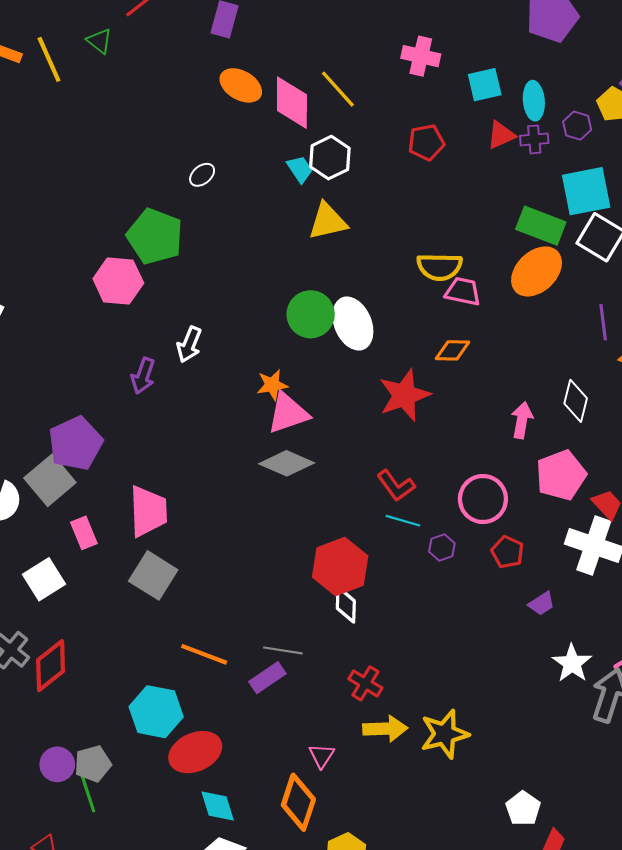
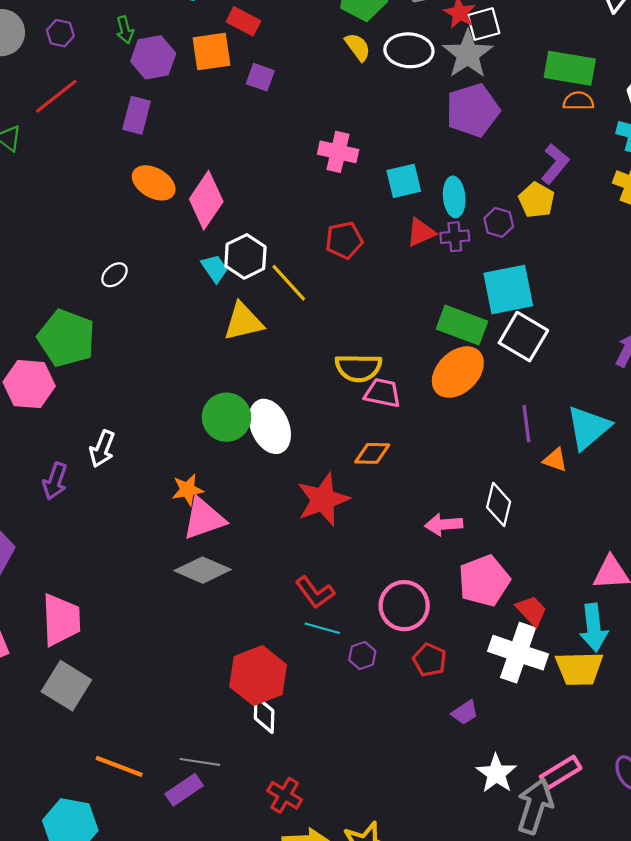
yellow line: (338, 89) -> (289, 283), moved
pink diamond: (292, 103) -> (206, 200), turned 34
pink arrow: (522, 420) -> (444, 525), turned -104

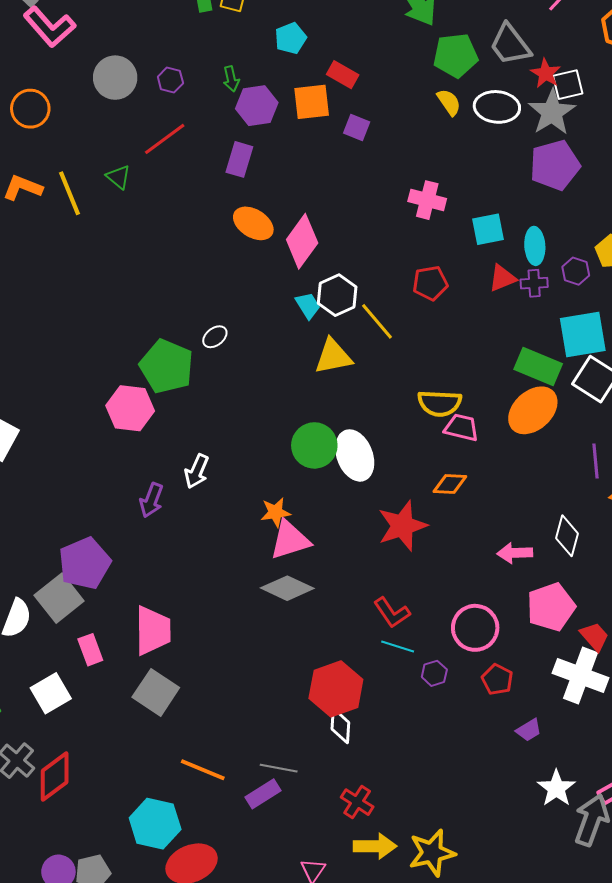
white ellipse: (114, 275) -> (215, 337), moved

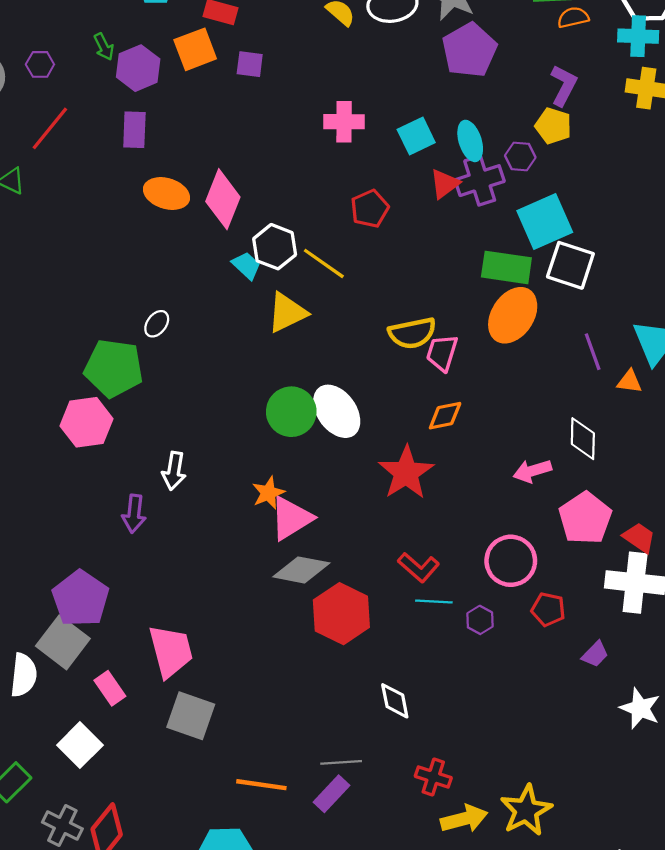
purple cross: (534, 283) -> (480, 181), size x1.6
pink trapezoid: (461, 428) -> (442, 353), turned -72
red hexagon: (336, 689) -> (341, 614), moved

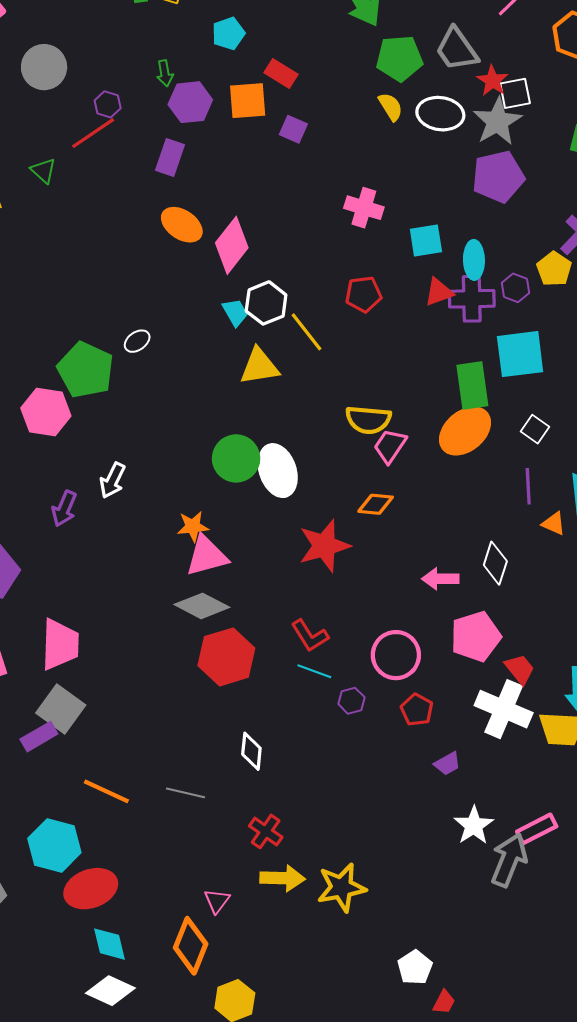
purple hexagon: (40, 64) -> (108, 104), moved
white square: (570, 265) -> (535, 429), moved, size x0.6
green rectangle: (506, 267) -> (472, 386), turned 57
purple rectangle: (332, 794) -> (39, 737), moved

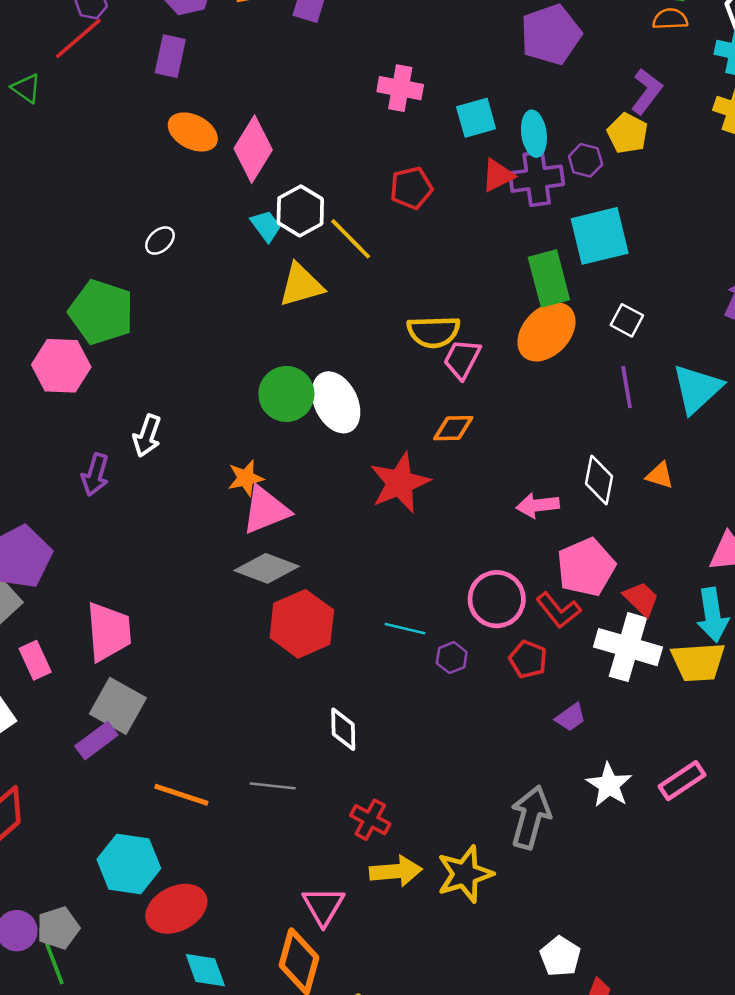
white ellipse: (137, 341) -> (160, 241), moved
orange triangle: (554, 524) -> (660, 475), moved
red L-shape: (310, 636) -> (558, 610), moved
gray arrow: (509, 860) -> (531, 817), moved
pink triangle: (217, 901) -> (323, 906), size x1.4

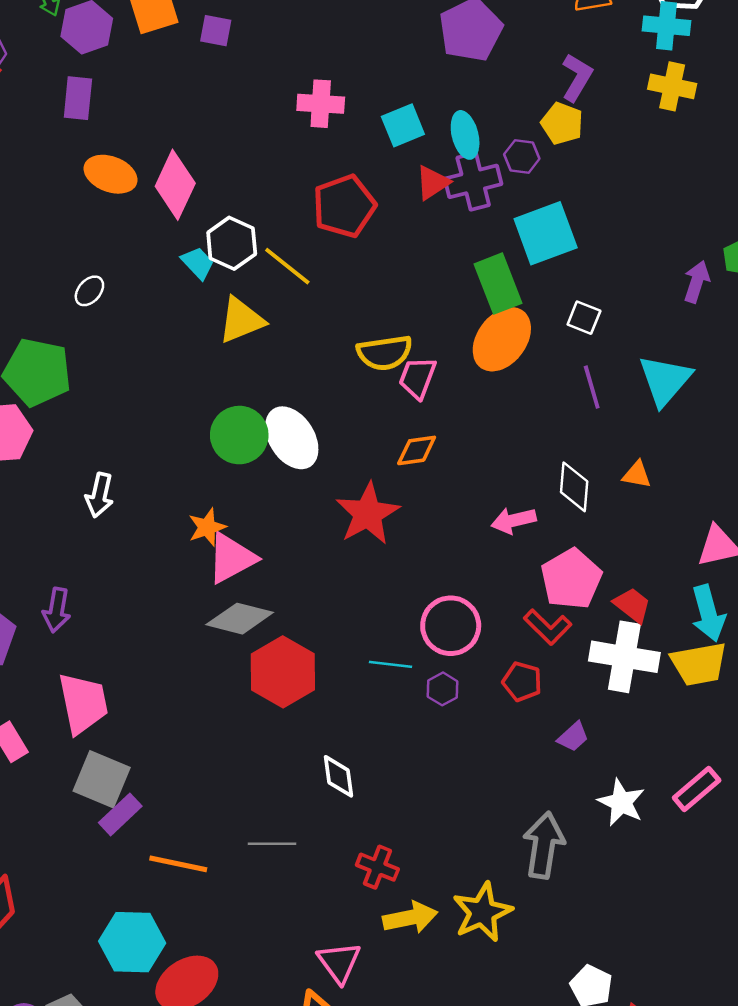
red pentagon: (411, 188) -> (344, 206), size x1.4
purple arrow: (95, 475) -> (57, 610), moved
pink circle: (497, 599) -> (451, 626), moved
purple rectangle: (96, 741) -> (120, 814), moved

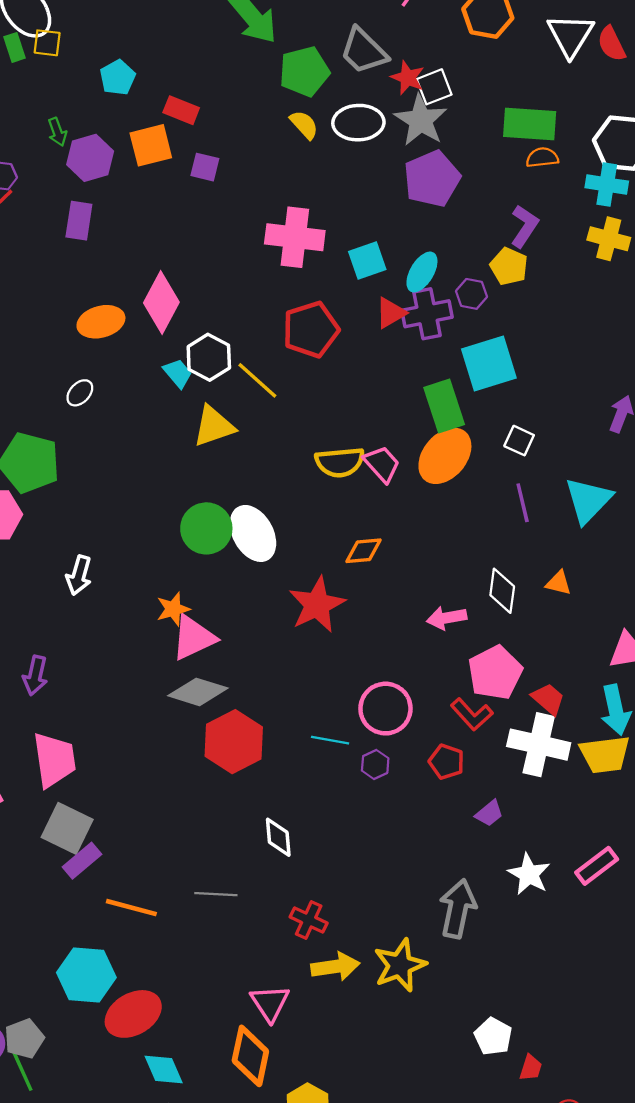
pink cross: (321, 104) -> (295, 237), size x1.4
cyan ellipse: (465, 135) -> (422, 272), turned 42
orange ellipse: (111, 174) -> (101, 322), moved, turned -39
pink trapezoid: (417, 378) -> (382, 464), moved, turned 114

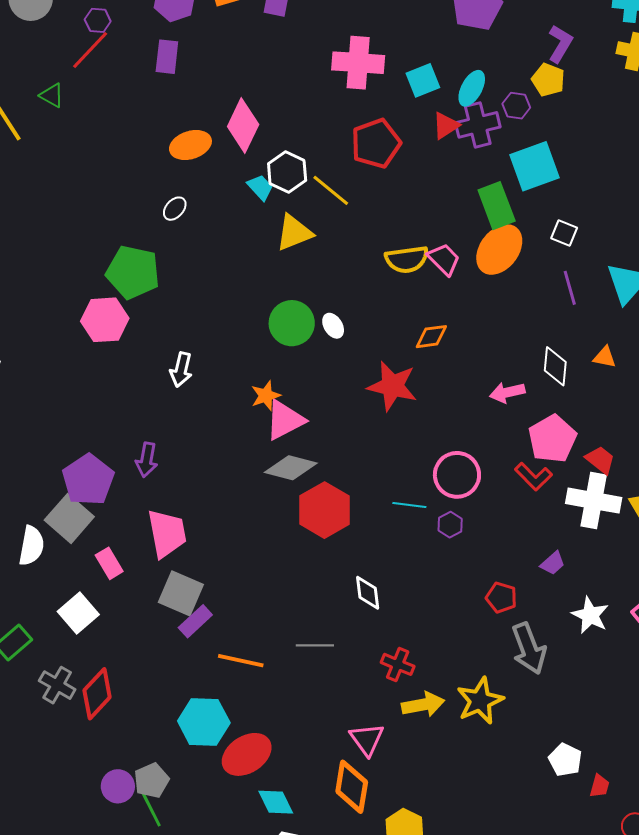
white ellipse: (253, 533) -> (333, 326), size x0.5
red star: (317, 605) -> (392, 386), turned -30
red pentagon: (446, 762) -> (501, 598), moved
gray arrow: (458, 909) -> (529, 648), turned 150

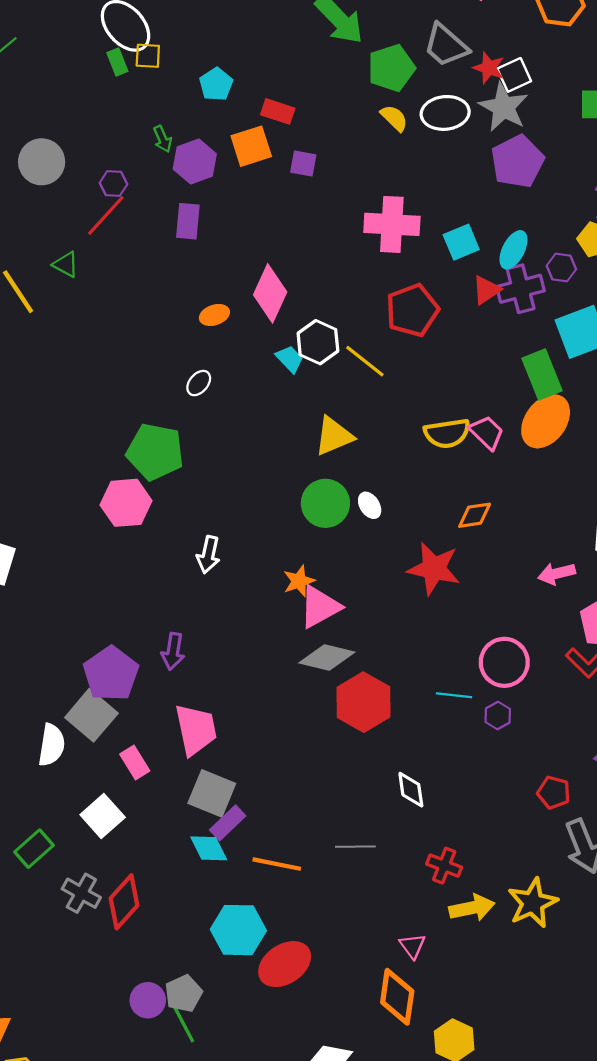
orange ellipse: (190, 145) -> (214, 315), size x0.7
yellow triangle: (294, 233) -> (334, 436), moved
pink triangle: (367, 739) -> (412, 946), size x0.7
cyan diamond: (276, 802) -> (209, 848), moved

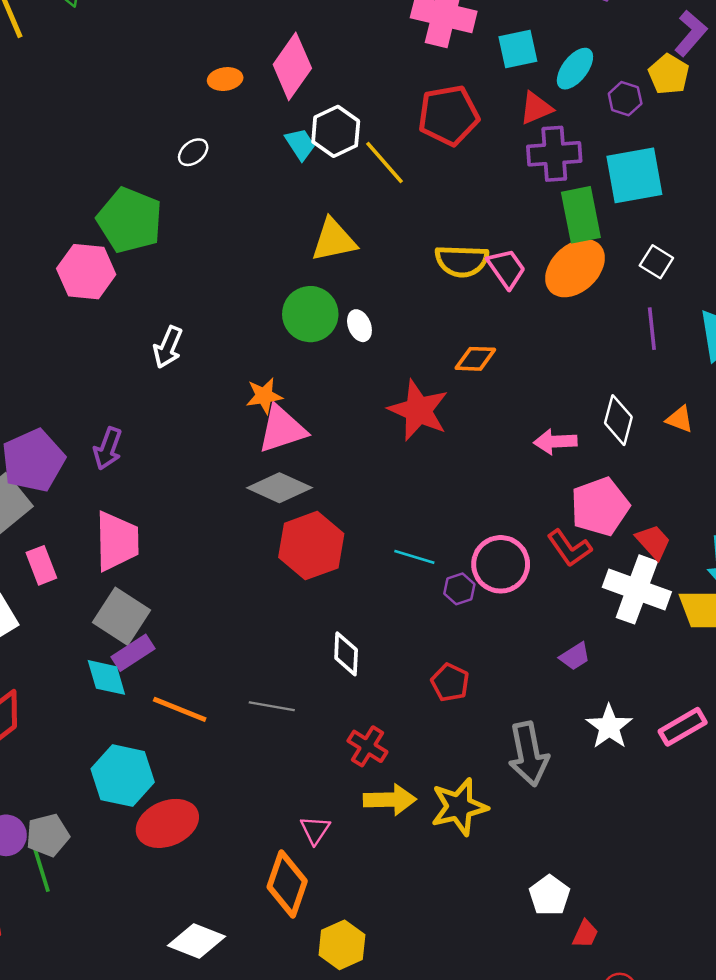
purple cross: (521, 289) -> (554, 154), moved
pink circle: (504, 662) -> (501, 564), moved
red pentagon: (554, 792) -> (450, 682), moved

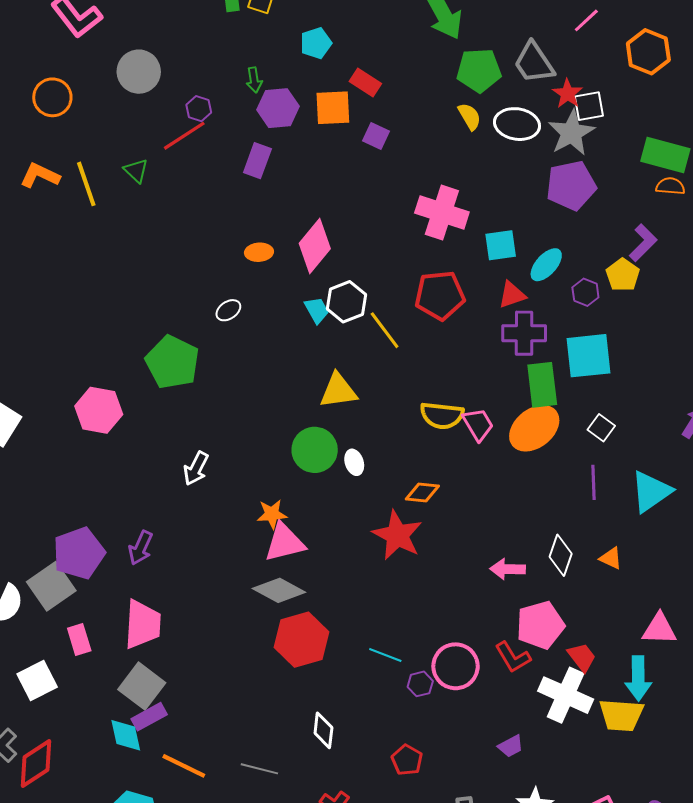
pink hexagon: (86, 272) -> (99, 410), moved
orange diamond: (475, 359) -> (422, 493), moved

